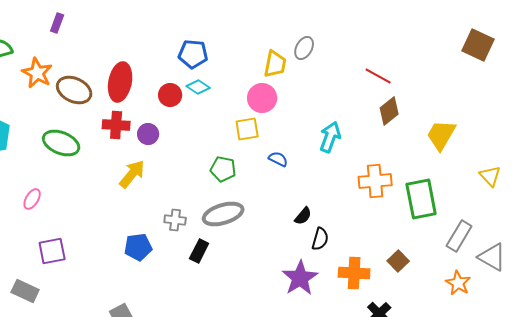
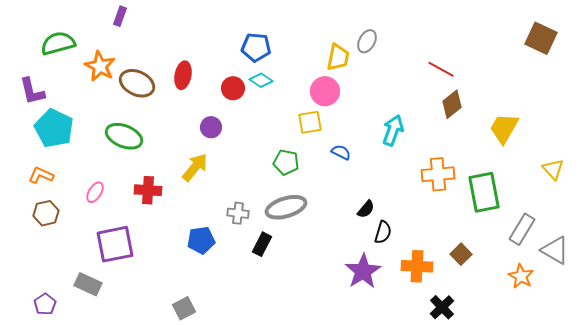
red ellipse: (120, 82) -> (183, 75), size x0.7
red cross: (116, 125) -> (148, 190), moved
purple square: (52, 251) -> (115, 244), size x1.4

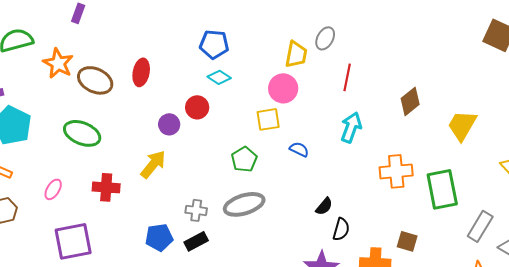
red line: (441, 69) -> (347, 77), moved, turned 72
red circle: (233, 88) -> (197, 107), moved
green pentagon: (286, 162) -> (244, 159), turned 30
black rectangle: (262, 244) -> (196, 241), moved, turned 35
brown square: (461, 254) -> (407, 241), moved, turned -30

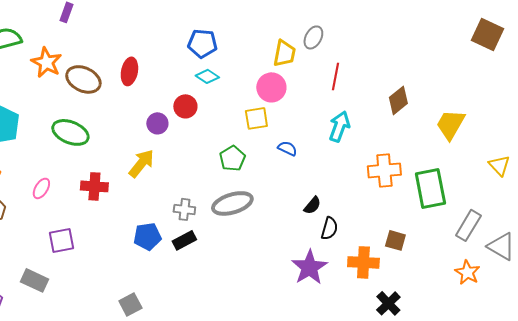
purple square: (73, 241) -> (61, 240), size x0.7

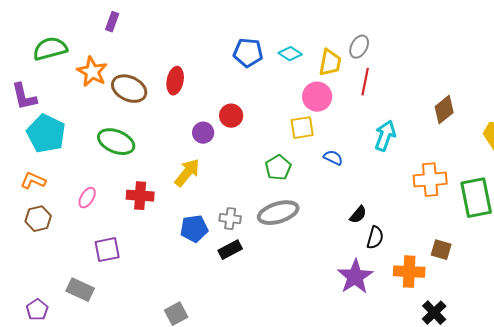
cyan diamond: (207, 76) -> (290, 54), moved
red line: (335, 76) -> (365, 82), moved
blue pentagon: (147, 236) -> (194, 229), moved

